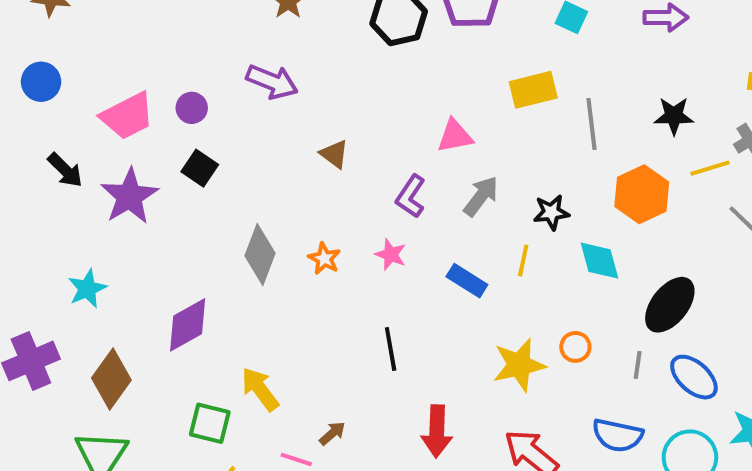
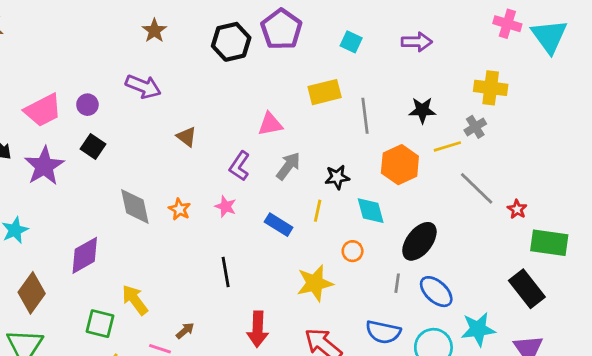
gray diamond: (260, 255) -> (135, 206), turned -33
orange circle: (575, 347) -> (353, 251), moved

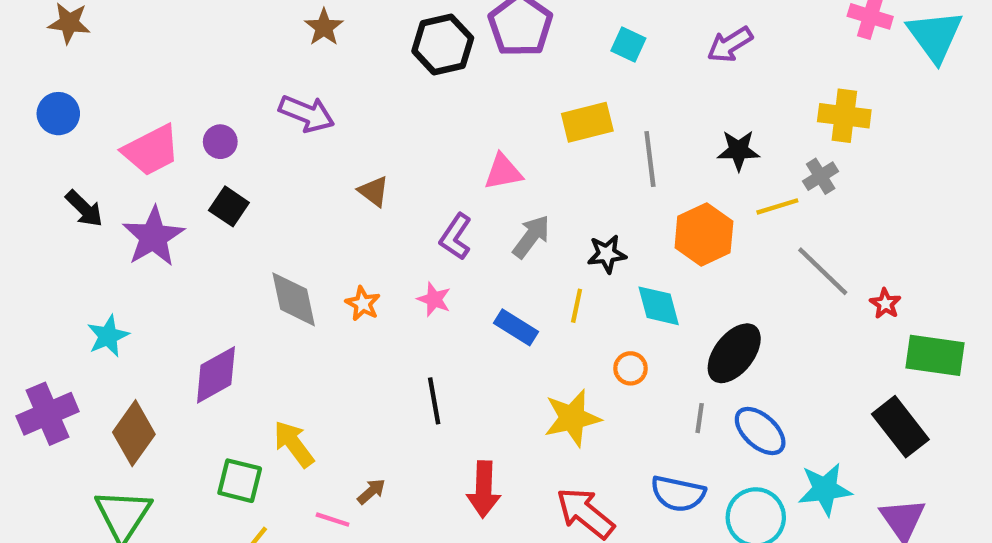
purple arrow: (417, 42) -> (730, 44), turned 148

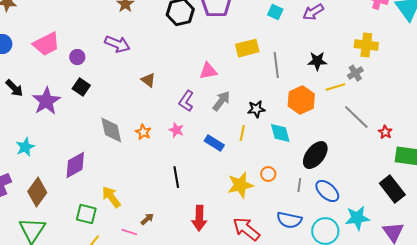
cyan square: (628, 44) -> (275, 12), moved
pink trapezoid: (151, 150) -> (46, 44), moved
orange circle: (631, 368) -> (268, 174), moved

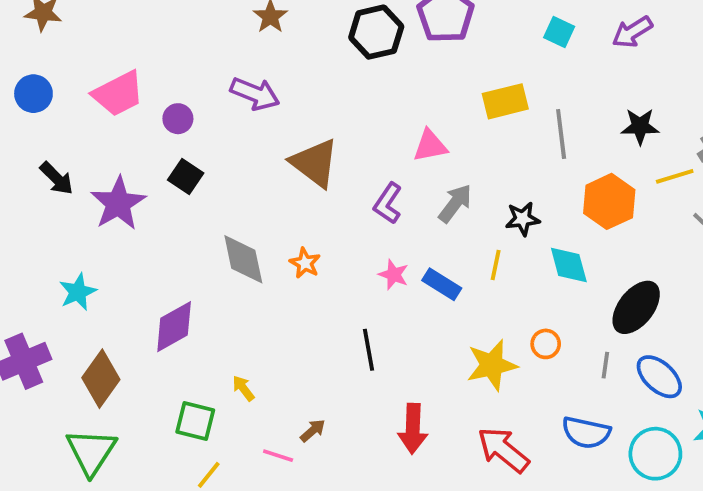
brown triangle: (148, 80) -> (315, 163), size x1.8
pink star: (176, 130) -> (394, 275), moved
yellow arrow: (111, 197) -> (243, 388), size x0.6

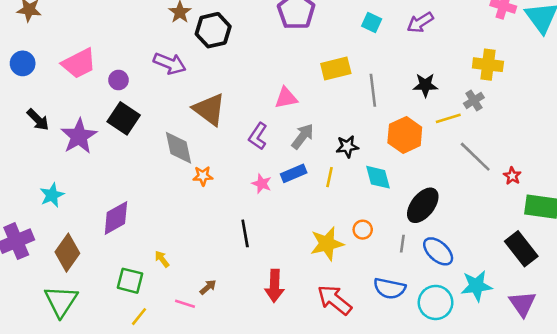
black hexagon: (376, 32) -> (213, 30), moved
black square: (186, 176) -> (124, 118), size x1.4
gray diamond: (243, 259) -> (179, 148), moved
orange star: (305, 263) -> (203, 176), turned -30
blue rectangle: (442, 284) -> (294, 173), moved, turned -55

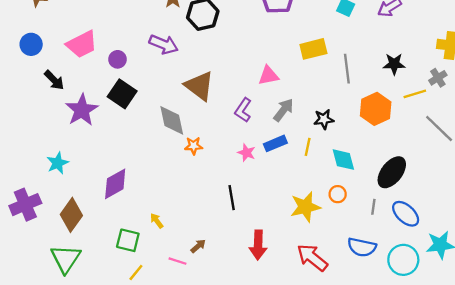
black arrow: (38, 120) -> (54, 80), moved
cyan diamond: (378, 177) -> (343, 160), moved

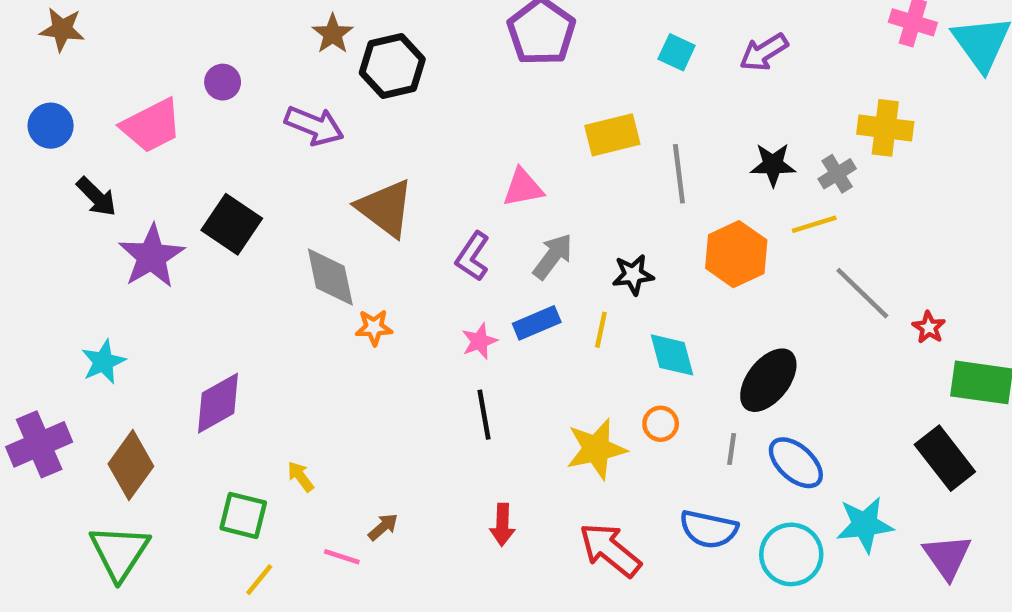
purple circle: (117, 59) -> (223, 82), moved
gray cross: (438, 78) -> (837, 174), moved
pink star: (247, 153) -> (479, 341), turned 30
black line: (232, 198) -> (484, 415), moved
red arrow: (258, 245) -> (502, 525), size x0.7

